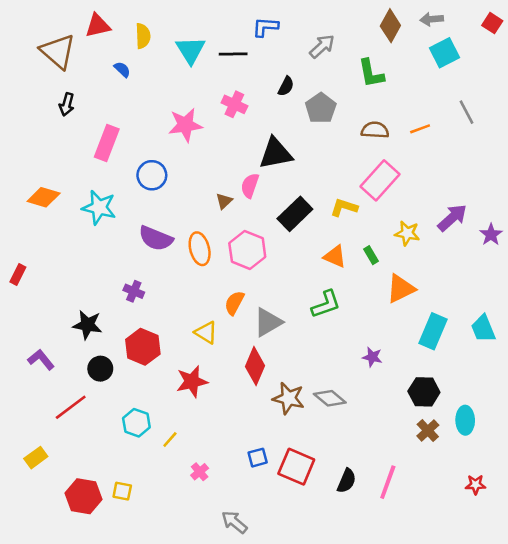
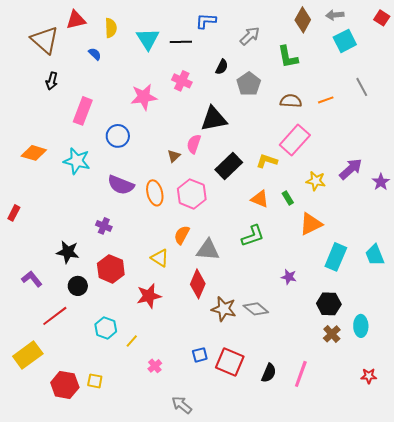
gray triangle: (268, 322) -> (208, 250), turned 35
yellow rectangle: (36, 458) -> (28, 355), size x1.6

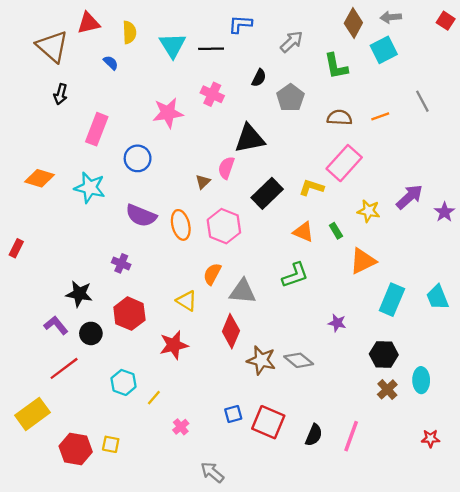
cyan square: (345, 41) -> (384, 50), moved
purple L-shape: (32, 279) -> (56, 325), moved

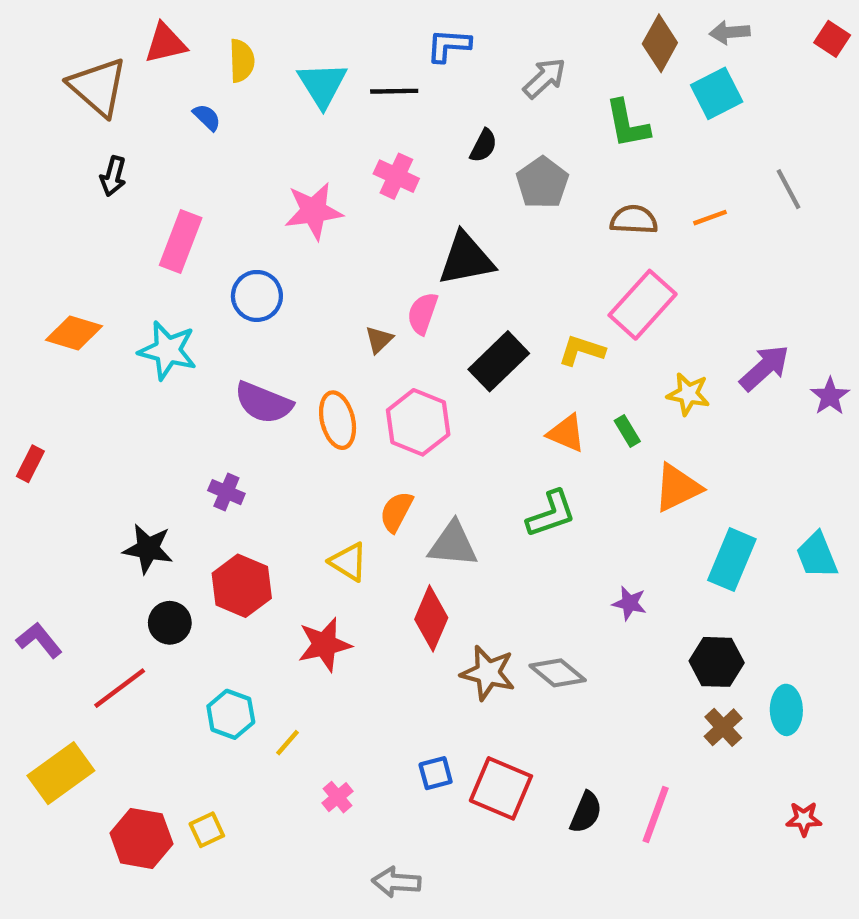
purple L-shape: (56, 325) -> (39, 640), moved
yellow square: (111, 444) -> (207, 830), turned -36
gray arrow: (212, 472) -> (396, 882), turned -35

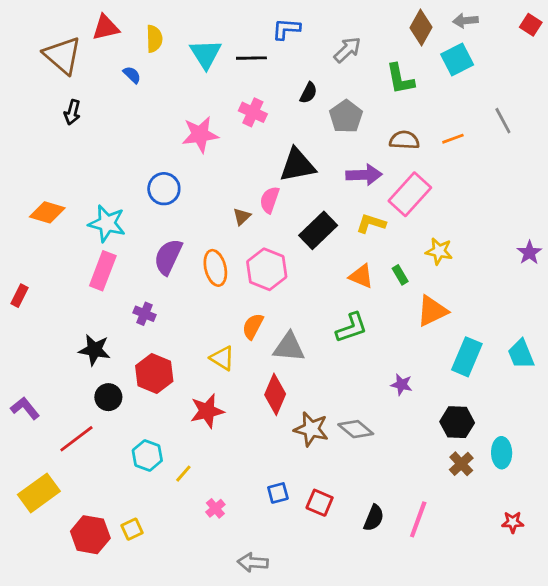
pink rectangle: (181, 241) -> (103, 271), moved
purple arrow: (765, 368) -> (364, 175), moved, turned 40
purple semicircle: (263, 403) -> (168, 257), turned 93
red square: (501, 788) -> (320, 503), size x0.7

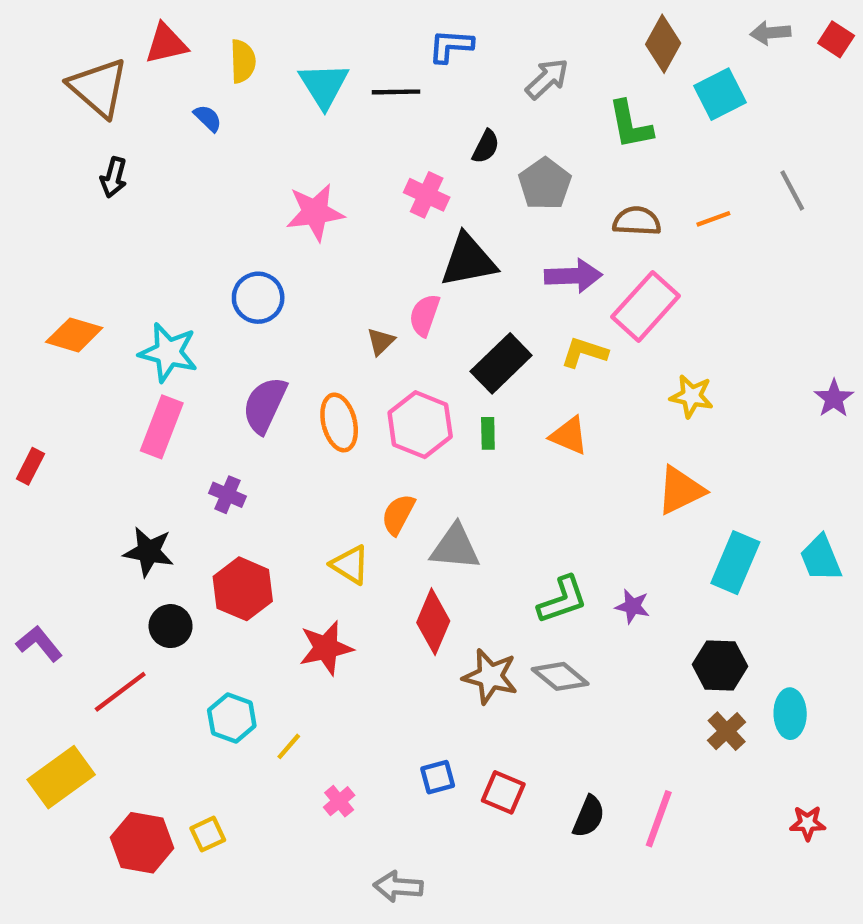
gray arrow: (465, 21) -> (770, 33), moved
pink cross: (253, 112) -> (427, 195), moved
green rectangle: (400, 275) -> (488, 433), moved, turned 30
green L-shape: (352, 328) -> (562, 600), moved

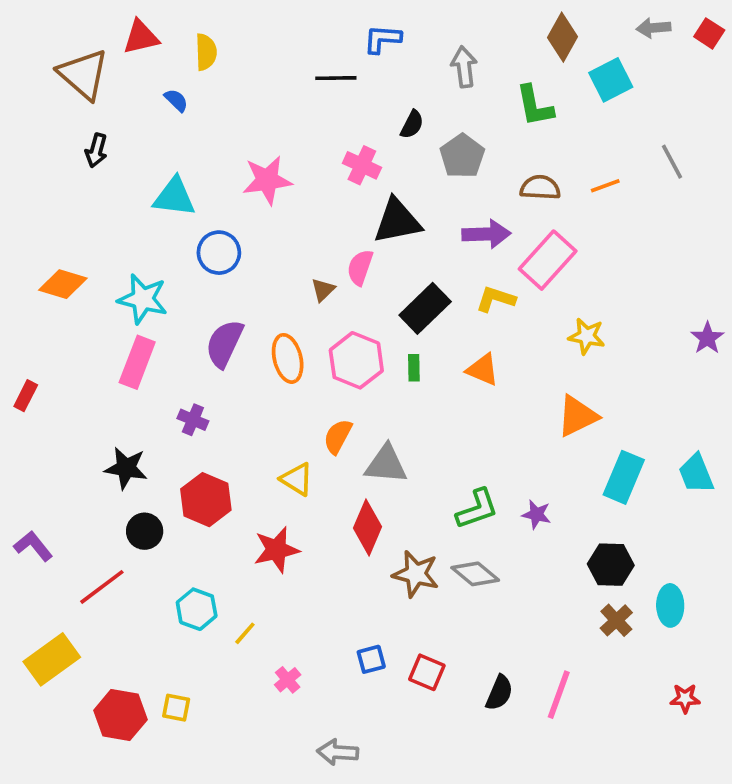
gray arrow: (547, 79) -> (464, 67), turned -54
cyan triangle: (324, 85) -> (174, 197), moved, turned -51
yellow square: (208, 834) -> (176, 708), turned 36

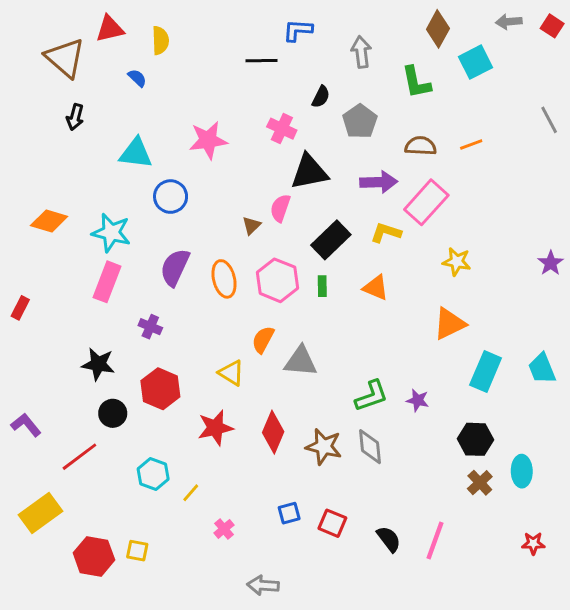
gray line: (672, 162) -> (549, 120), moved
red diamond: (367, 527) -> (273, 432), moved
gray diamond: (475, 574) -> (370, 447), turned 45
black semicircle: (499, 693) -> (389, 539), turned -60

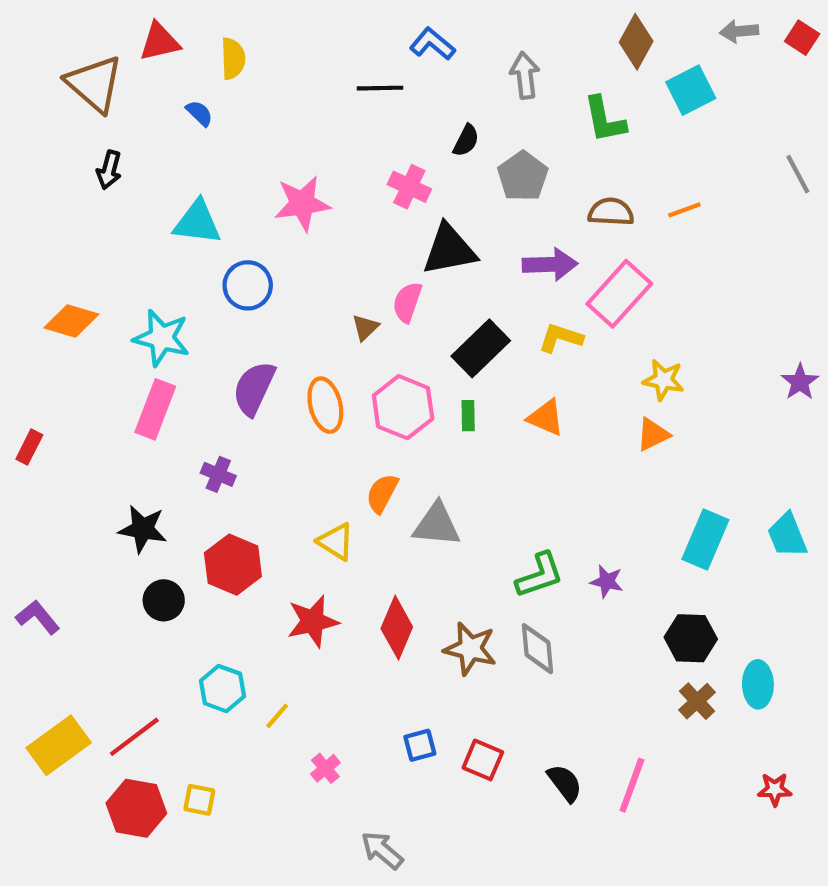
blue L-shape: (298, 30) -> (432, 44), turned 36
orange triangle: (449, 324) -> (653, 434), moved, size x0.7
red line: (79, 457) -> (134, 737), moved
gray arrow: (263, 585) -> (382, 850), turned 36

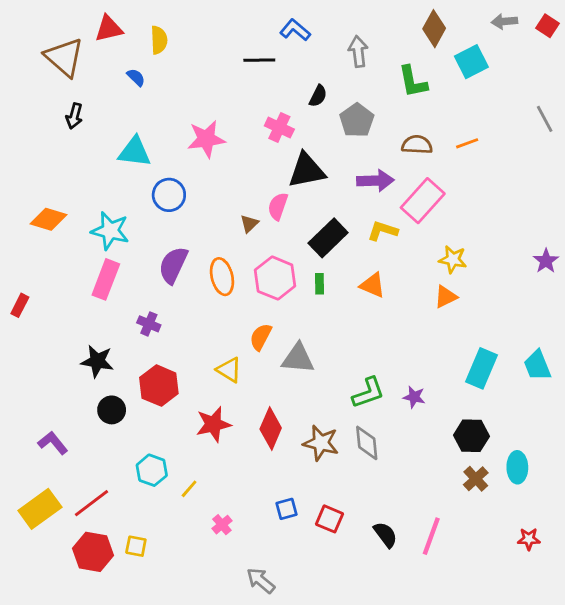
purple L-shape: (38, 617) -> (53, 443), moved

